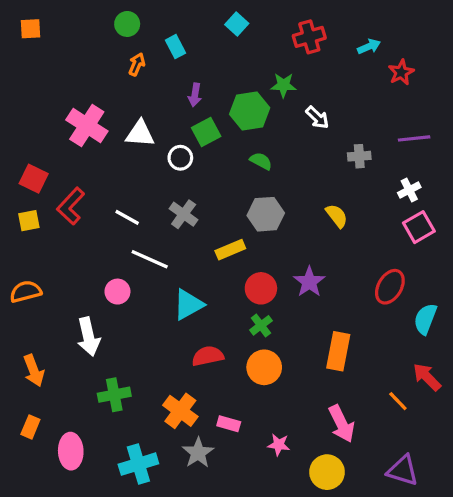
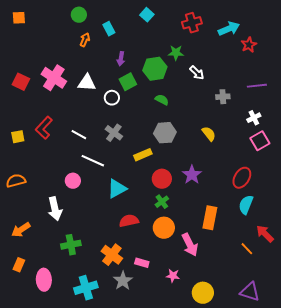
cyan arrow: (369, 47) -> (229, 29), size x1.5
red square: (34, 179) -> (21, 82), moved
cyan semicircle: (425, 319) -> (246, 205), moved
orange arrow: (34, 371) -> (21, 230), turned 78
pink arrow: (342, 424) -> (190, 245), moved

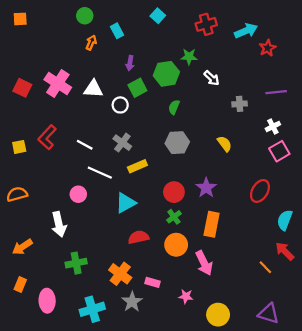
green semicircle: (162, 100) -> (174, 107), turned -96
yellow rectangle: (143, 155) -> (137, 166), moved
cyan semicircle: (246, 205) -> (285, 220), moved
orange rectangle: (210, 218) -> (212, 224), moved

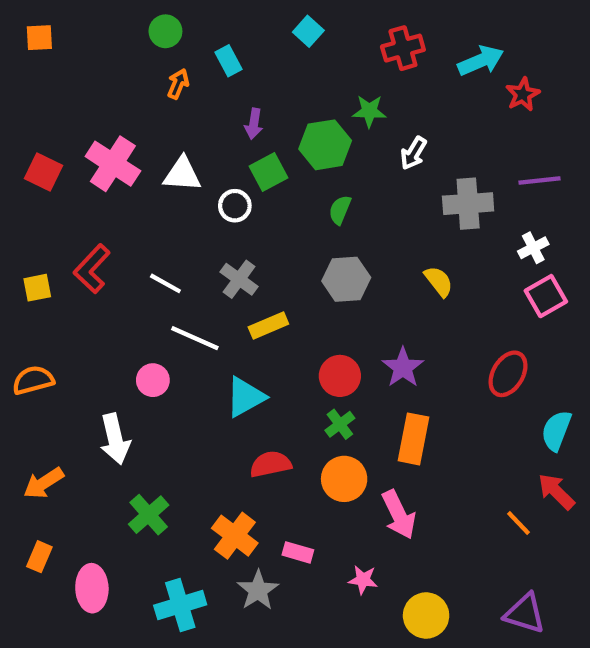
white arrow: (212, 78) -> (413, 153), turned 77
gray cross: (240, 104) -> (468, 204), size x1.6
green cross: (76, 263) -> (149, 515), turned -30

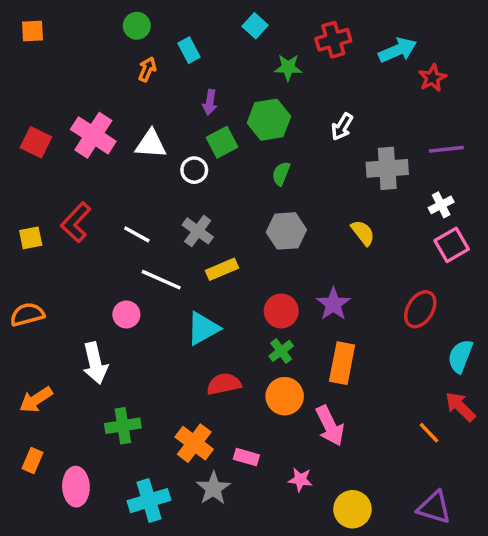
green star: (369, 111) -> (288, 67), moved
green cross: (149, 515) -> (123, 426), turned 32

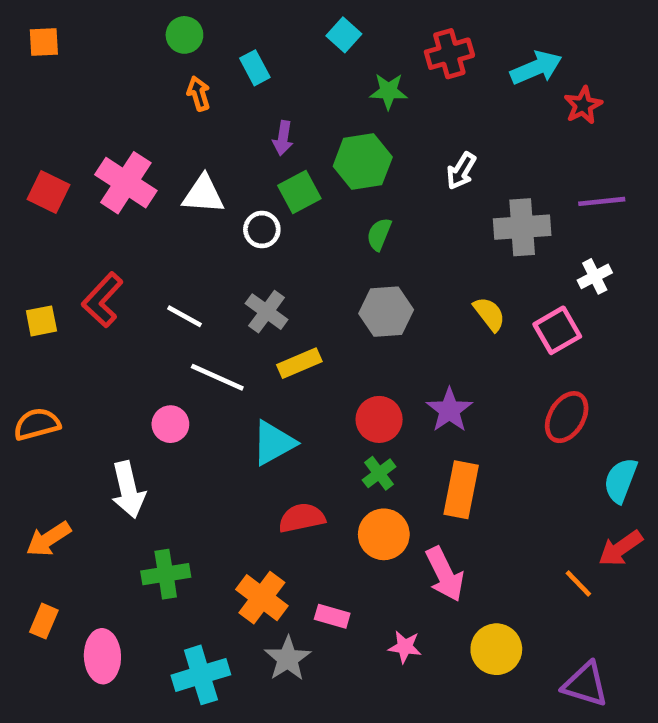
orange arrow: (147, 69) -> (199, 94), turned -40
pink square: (452, 245) -> (557, 330), moved
red arrow: (460, 407) -> (621, 548), turned -80
yellow circle: (352, 509) -> (496, 649), moved

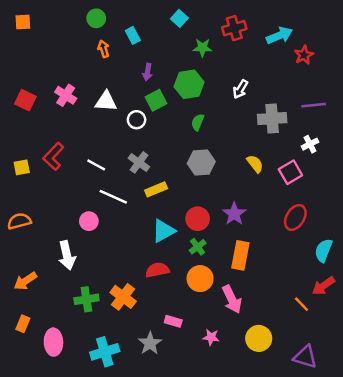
pink cross: (126, 183) -> (66, 95), size x0.7
cyan triangle: (274, 443) -> (163, 231), moved
orange cross: (262, 598) -> (123, 297), moved

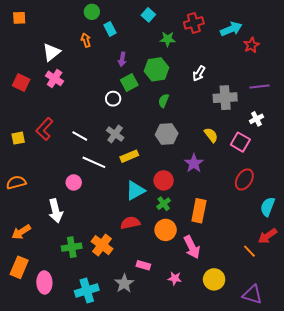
green circle: (96, 18) -> (92, 12), moved
white triangle: (106, 101) -> (51, 52), moved, turned -42
pink square: (290, 172) -> (240, 142), turned -30
purple star: (234, 214) -> (194, 163), moved
orange rectangle: (23, 324) -> (19, 267), size x1.5

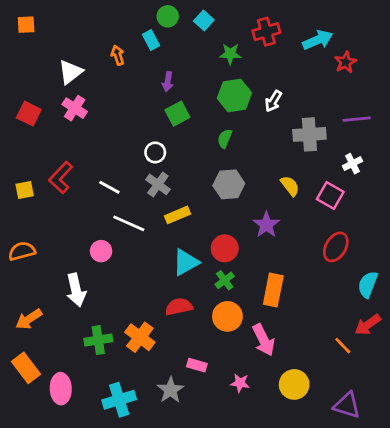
green circle: (92, 12) -> (168, 16), moved
green hexagon: (156, 69) -> (234, 96), moved
white circle: (113, 99) -> (155, 152), moved
orange rectangle: (19, 267) -> (26, 368), turned -60

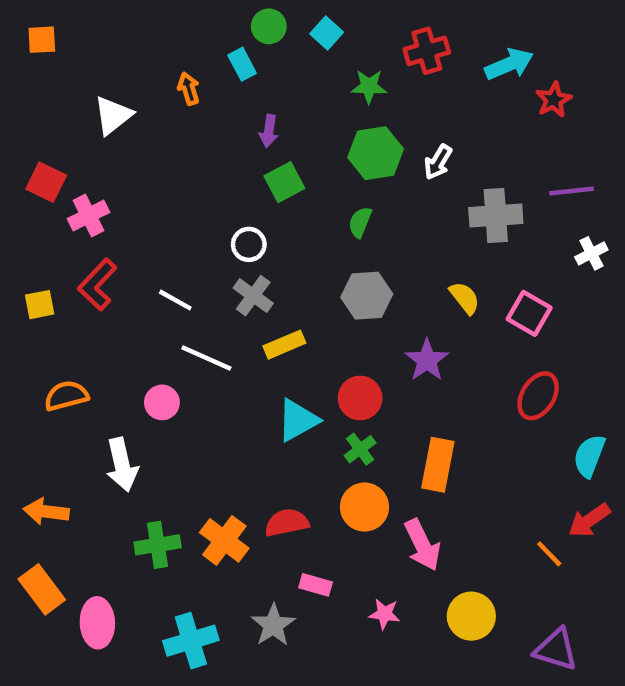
pink cross: (75, 108) -> (89, 216), moved, turned 30
white cross: (352, 164) -> (591, 253), moved
orange semicircle: (22, 251) -> (66, 396), moved
red semicircle: (179, 307) -> (287, 523), moved
orange arrow: (29, 319) -> (46, 511), turned 40

